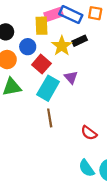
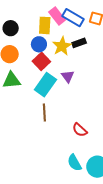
pink rectangle: (54, 14) -> (57, 16), turned 66
blue circle: (28, 47) -> (39, 44), moved

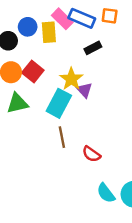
blue circle: (39, 44) -> (28, 27), moved
yellow star: (62, 46) -> (71, 79), moved
red square: (41, 61) -> (33, 71), moved
red semicircle: (80, 130) -> (91, 154), moved

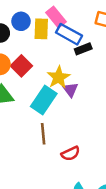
blue rectangle: (82, 18) -> (69, 34), moved
red semicircle: (91, 154) -> (70, 153), turned -66

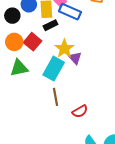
black rectangle: (83, 49) -> (51, 25), moved

